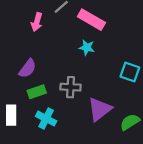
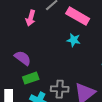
purple semicircle: (27, 68) -> (23, 58), turned -90
gray cross: (71, 87) -> (60, 89), moved

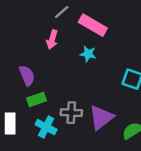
pink arrow: (31, 18) -> (52, 40), moved
purple semicircle: (23, 58) -> (27, 76), turned 30

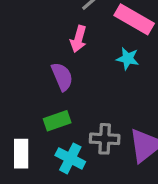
purple semicircle: (27, 76) -> (62, 77), moved

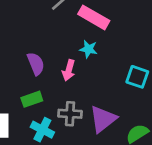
pink arrow: (78, 39) -> (69, 70), moved

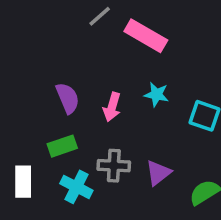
cyan star: (88, 49) -> (156, 94), moved
purple triangle: (103, 119) -> (158, 173), size x0.7

